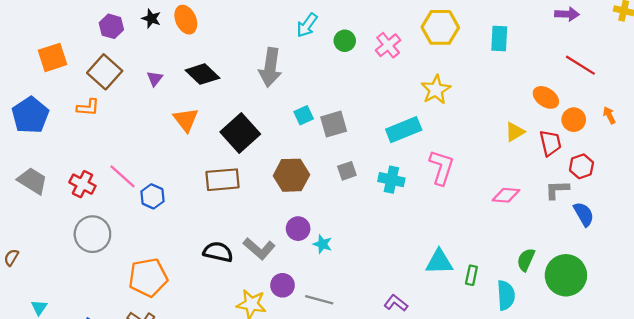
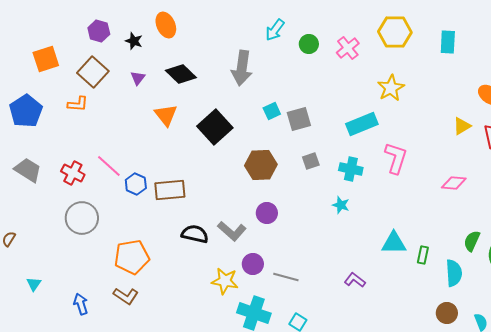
black star: (151, 19) -> (134, 41), moved
brown rectangle: (222, 180) -> (170, 190), moved
cyan star: (323, 244) -> (341, 205), moved

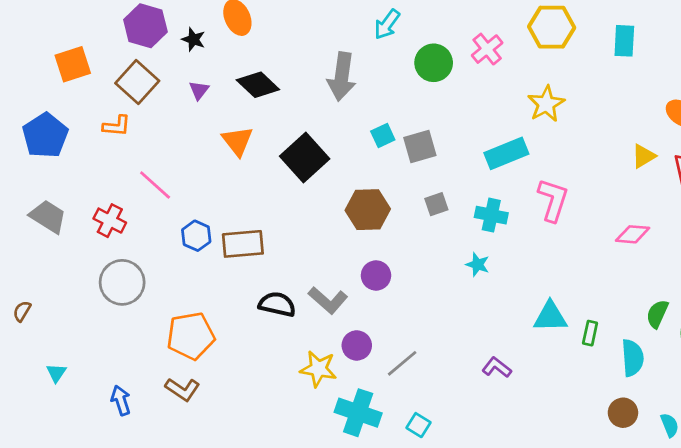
purple hexagon: (99, 31) -> (145, 26), size x1.4
green circle: (309, 44) -> (434, 63), moved, size x1.4
pink line: (109, 166) -> (155, 185), moved
gray line: (286, 277) -> (402, 363), turned -55

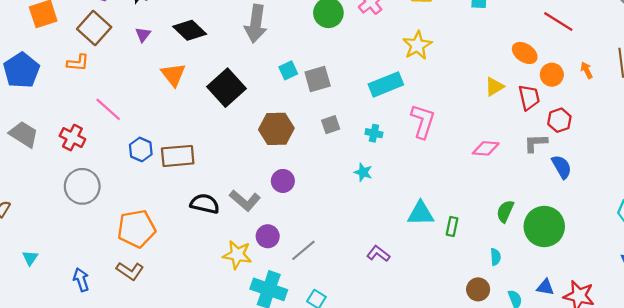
cyan cross: (491, 215) -> (374, 133), size x0.7
cyan semicircle: (633, 358) -> (495, 257), moved, size x0.6

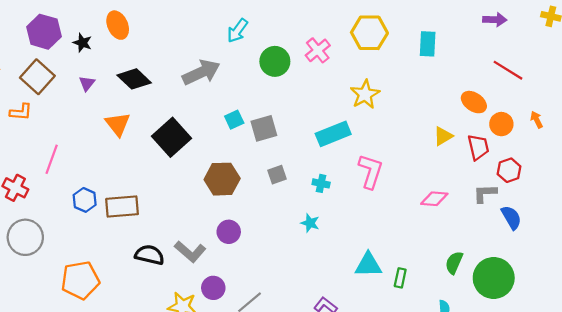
gray arrow: (256, 24) -> (201, 72), turned -123
pink line: (108, 109) -> (52, 159), turned 68

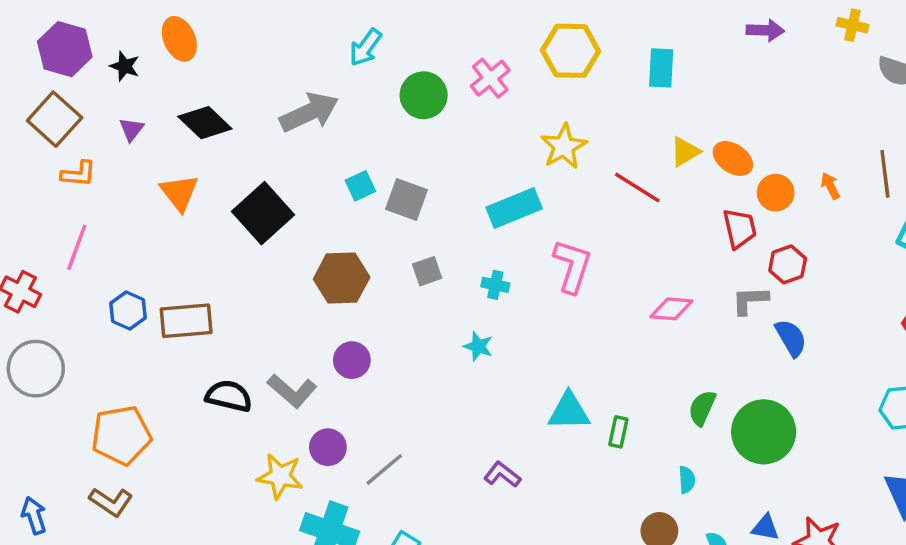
red line: (508, 70) -> (637, 188), moved
orange L-shape: (21, 112) -> (78, 174), moved
gray square: (264, 128) -> (407, 199), turned 36
yellow triangle: (443, 136) -> (685, 152), moved

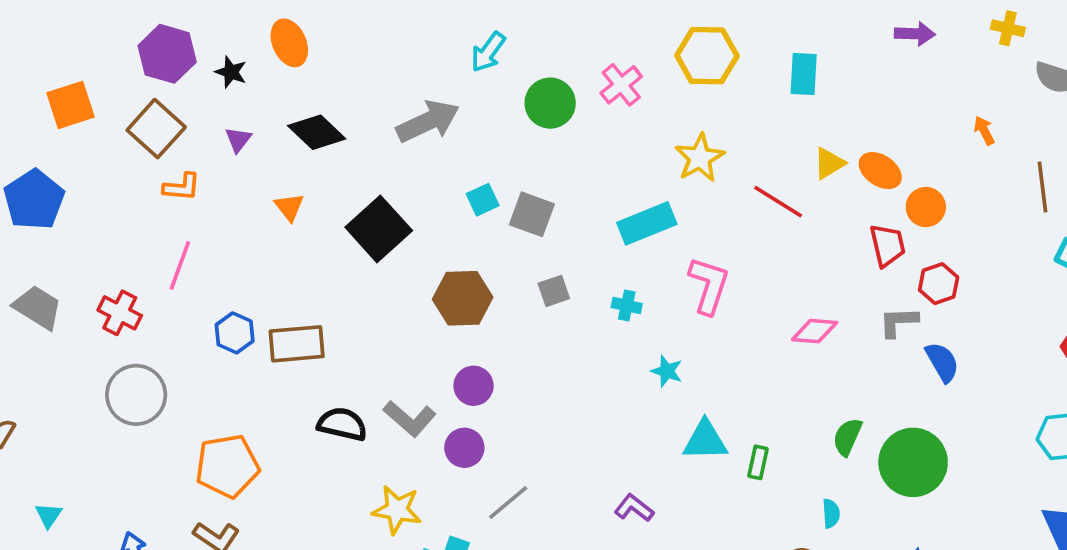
orange arrow: (830, 186) -> (984, 130), moved
orange triangle: (179, 193) -> (289, 207), size x0.7
cyan star: (478, 346) -> (667, 371), moved
purple circle: (328, 447) -> (464, 448), moved

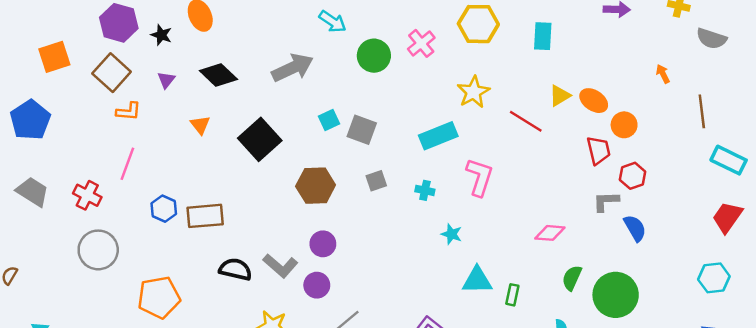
cyan arrow: (488, 52) -> (333, 22), turned -92
pink diamond: (815, 331) -> (550, 233), moved

